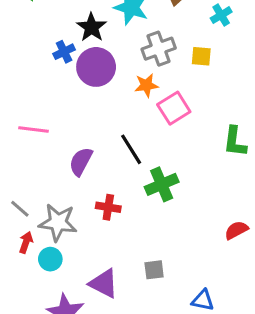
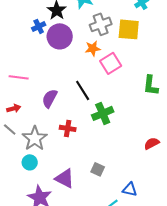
yellow square: (201, 56) -> (129, 29), size x1.6
gray star: (58, 222) -> (35, 138), turned 30
red arrow: (26, 242) -> (14, 108), moved, turned 56
gray square: (154, 270) -> (98, 169), turned 32

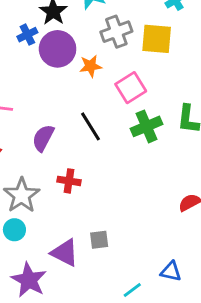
orange star: (93, 48) -> (91, 66), moved
green cross: (103, 113) -> (147, 126), moved
gray square: (98, 169) -> (99, 240), moved, turned -32
blue triangle: (130, 189) -> (171, 271), moved

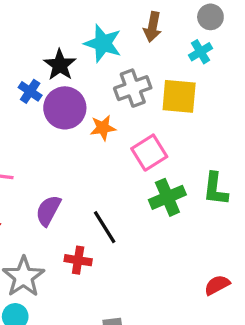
blue cross: (27, 35) -> (30, 91), turned -30
black line: (91, 126) -> (105, 227), moved

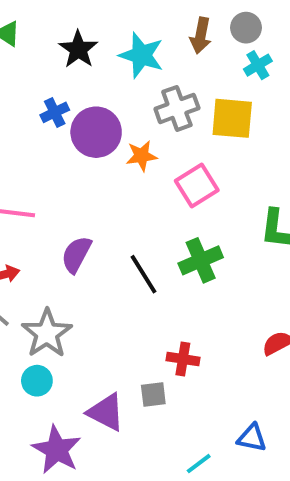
gray circle: (210, 17) -> (246, 28), moved
black star: (60, 65) -> (78, 49), moved
blue cross: (30, 91) -> (55, 112), turned 30
green cross: (167, 197) -> (201, 260), moved
red cross: (78, 260) -> (183, 359), moved

